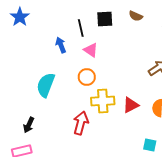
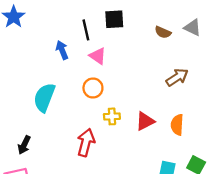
brown semicircle: (136, 16) -> (163, 32), moved
yellow cross: (103, 101) -> (112, 116), size x0.6

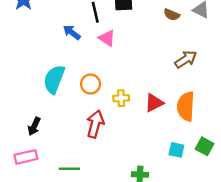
blue arrow: (62, 50) -> (72, 32), turned -30
orange circle: (93, 88) -> (91, 84), moved
orange semicircle: (177, 125) -> (186, 106), size x1.4

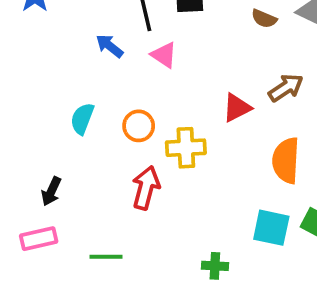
cyan semicircle: (54, 79) -> (82, 119), size x0.7
yellow cross: (121, 98) -> (186, 148), size x1.5
red triangle: (154, 103) -> (237, 108), moved
cyan square: (176, 150) -> (271, 228), size x1.5

